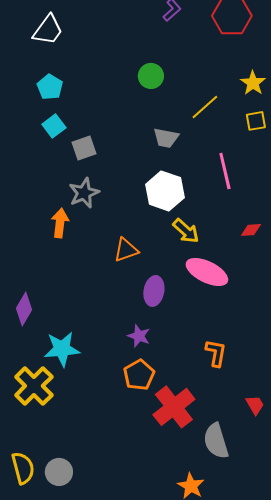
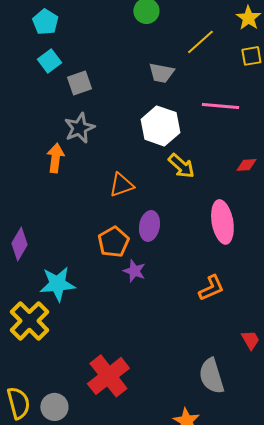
pink line: (225, 171) -> (220, 106), turned -72
pink ellipse: (207, 272) -> (222, 222), moved, turned 54
orange L-shape: (216, 353) -> (211, 288), turned 56
orange pentagon: (139, 375) -> (113, 242), moved
red cross: (174, 407) -> (108, 376), moved

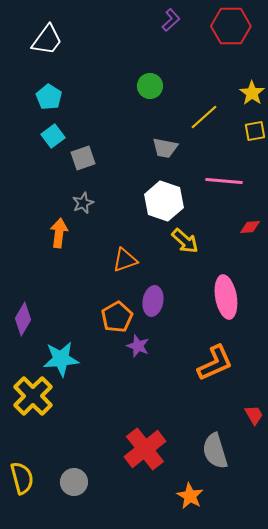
gray star: (79, 128) -> (83, 203), size x0.7
red diamond: (246, 165) -> (250, 227), moved
orange L-shape: (211, 288) -> (215, 363), size x1.4
red cross: (108, 376) -> (145, 449), moved
gray circle: (54, 407) -> (74, 482), moved

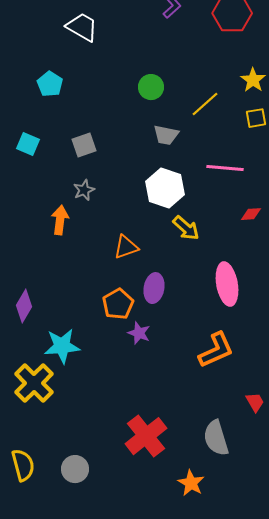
white trapezoid: (47, 40) -> (82, 27), moved, turned -96
green circle: (150, 86) -> (151, 87), moved
cyan square: (53, 136) -> (28, 144), moved, turned -30

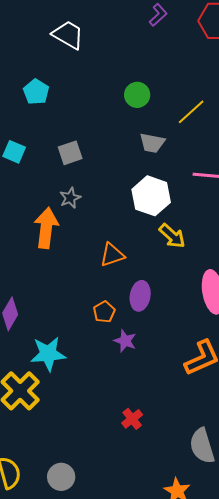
orange arrow: (60, 220) -> (46, 228), size x1.4
orange pentagon: (118, 304) -> (104, 312), size x0.7
red cross: (146, 436) -> (132, 419), moved, size x0.5

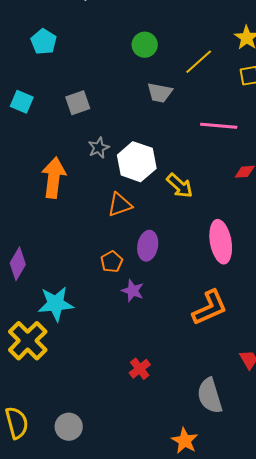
white hexagon: (151, 196) -> (137, 162), moved
gray star: (70, 198) -> (99, 148), moved

